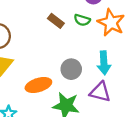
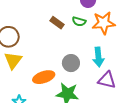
orange star: (111, 23) -> (104, 23), turned -30
purple triangle: (100, 92) -> (107, 80), moved

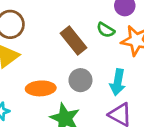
brown rectangle: (57, 23) -> (74, 41), moved, size x1.5

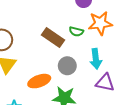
green semicircle: (106, 30) -> (76, 31), moved

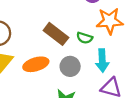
green semicircle: (76, 31) -> (85, 38), moved
orange ellipse: (39, 81) -> (36, 64), moved

